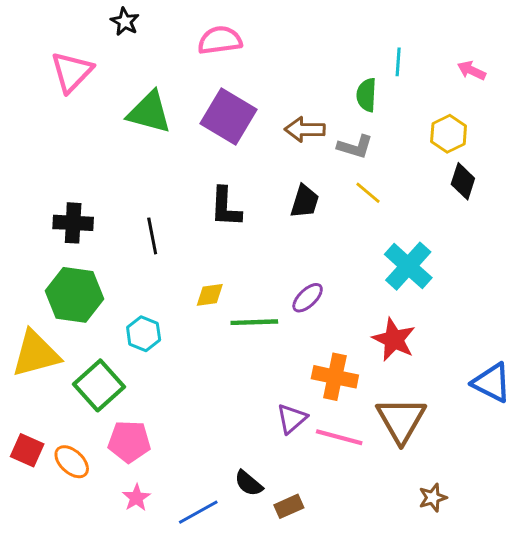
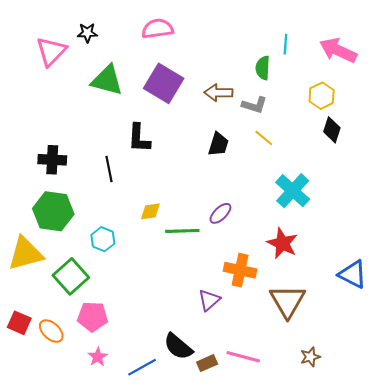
black star: (125, 22) -> (87, 33), moved, turned -30
pink arrow: (472, 70) -> (338, 50), size x1.8
black L-shape: (226, 207) -> (139, 138), moved
pink line: (339, 437) -> (243, 357), moved
black semicircle: (249, 483) -> (178, 347), size x1.4

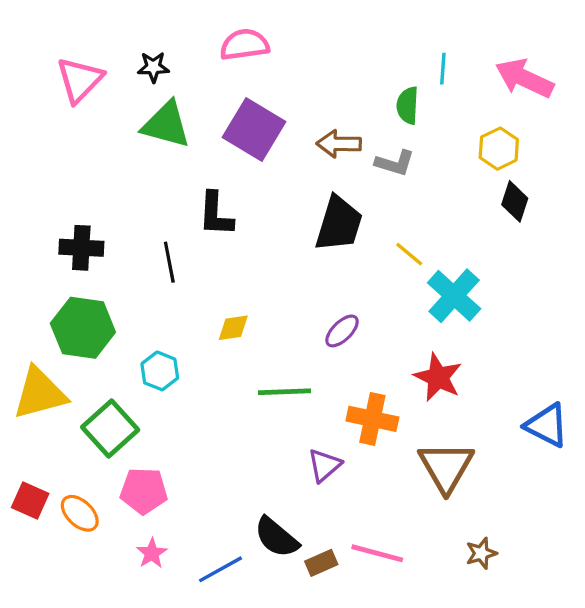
black star: (87, 33) -> (153, 67), moved
yellow line: (264, 138) -> (409, 254), moved
black trapezoid: (218, 144) -> (339, 224), size x1.5
green line: (182, 231) -> (284, 392), moved

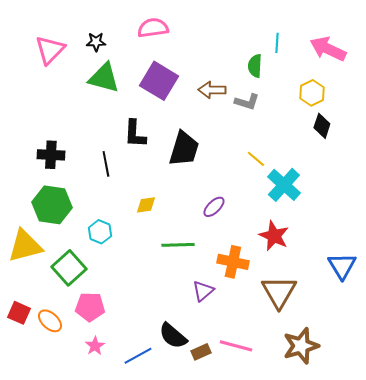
black trapezoid: (339, 224) -> (184, 149), moved
blue triangle: (547, 425) -> (342, 266), turned 32
brown star: (481, 553) -> (301, 346), size x1.8

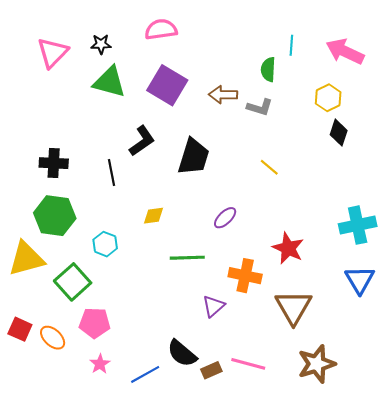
black L-shape: (135, 134) -> (142, 141), turned -128
cyan cross: (284, 185) -> (358, 225), moved, turned 36

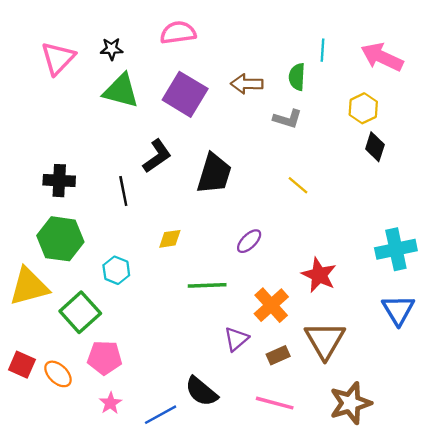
brown arrow: (223, 95) -> (247, 84), moved
orange cross: (245, 276) -> (271, 305), turned 36
brown rectangle: (211, 370) -> (278, 355), moved

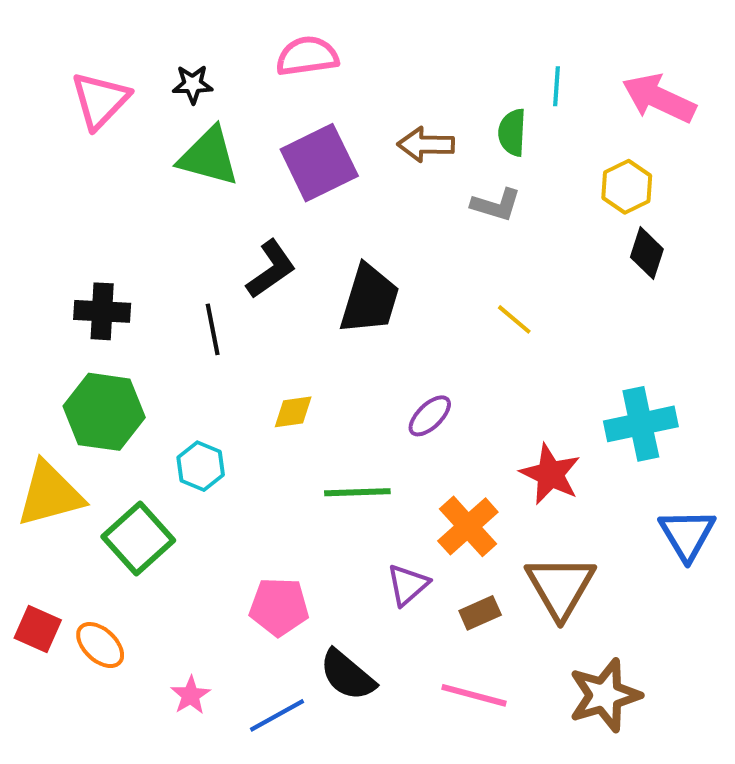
purple square: (185, 94) -> (319, 163), turned 33
cyan cross: (396, 249) -> (641, 424), moved
pink pentagon: (105, 358) -> (279, 607), moved

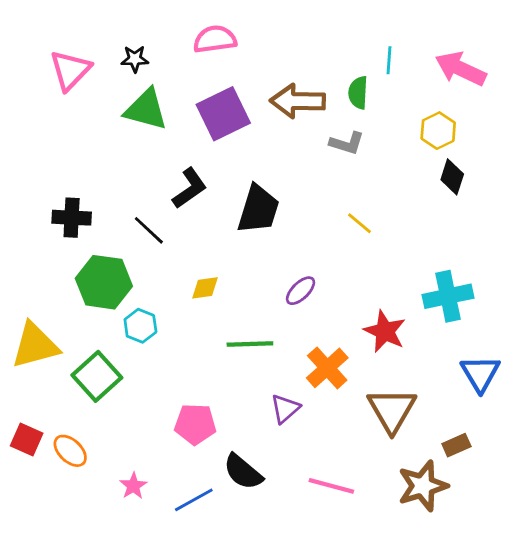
brown arrow: (426, 145) -> (298, 101), size x1.4
black line: (213, 329) -> (149, 230), turned -36
green hexagon: (104, 412) -> (104, 282), moved
brown rectangle: (480, 613) -> (456, 445), moved

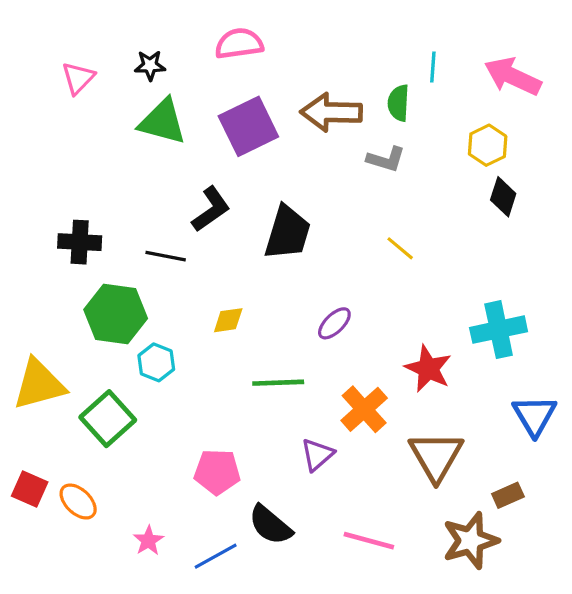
pink triangle: (70, 70) -> (78, 78), size x0.7
black line: (149, 230) -> (166, 256), turned -32

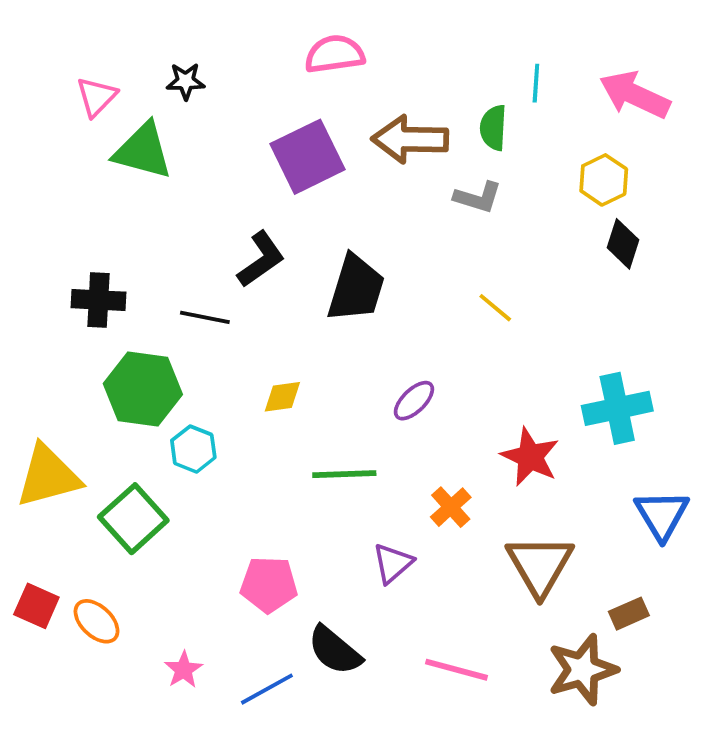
pink semicircle: (239, 44) -> (335, 54), moved
green triangle: (162, 122) -> (143, 151), moved
orange cross: (364, 409) -> (451, 507), size x0.7

